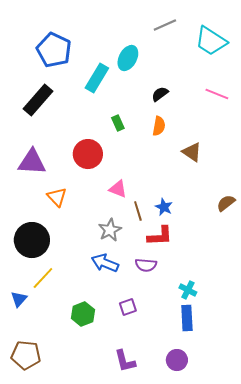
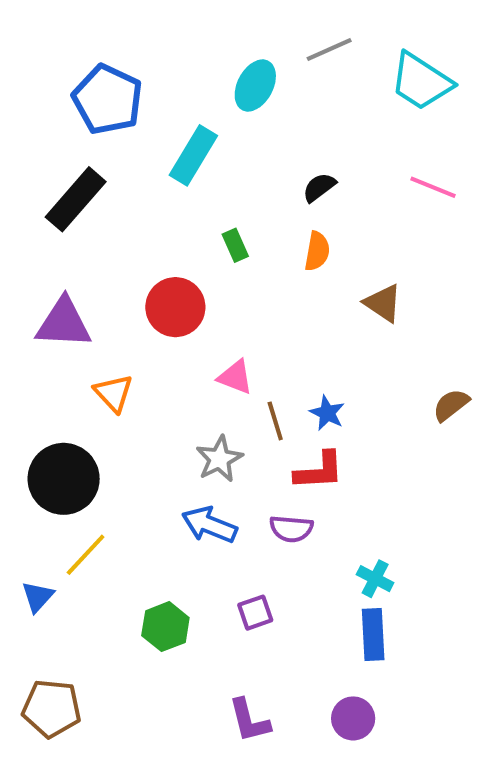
cyan ellipse: (128, 58) -> (255, 85), moved

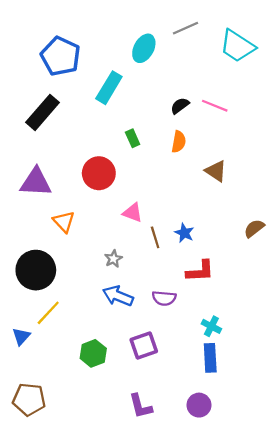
pink line: (433, 187) -> (215, 106), moved
gray star: (219, 459) -> (113, 259), moved, size x0.7
red L-shape: (319, 471) -> (200, 271), moved
purple square: (255, 613) -> (144, 345), size x1.4

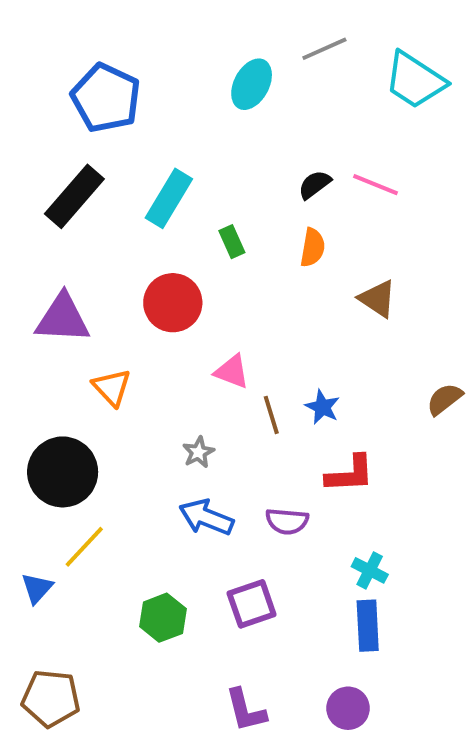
cyan rectangle: (109, 88) -> (169, 198), moved

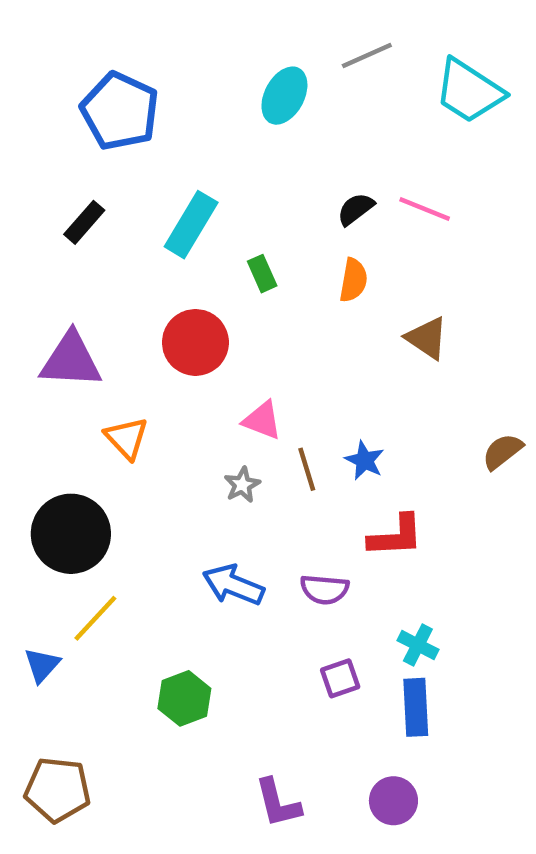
black rectangle: (74, 196) -> (84, 222), size x0.6
gray star: (198, 452) -> (242, 485), moved
purple square: (252, 604) -> (340, 678), moved, size x0.7

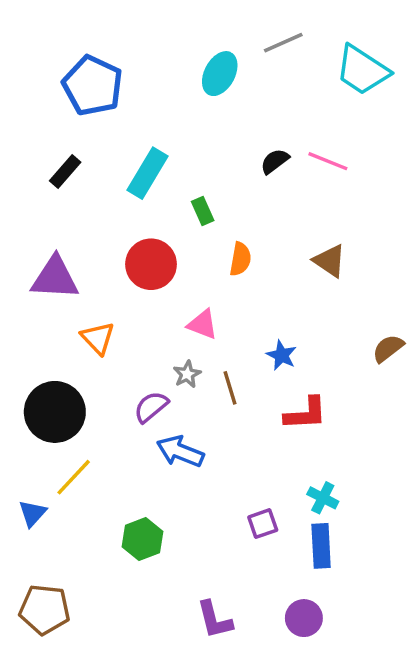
orange semicircle: (353, 280) -> (240, 259), moved
brown line: (307, 469) -> (230, 388), moved
purple semicircle: (325, 589) -> (151, 407), moved, turned 135

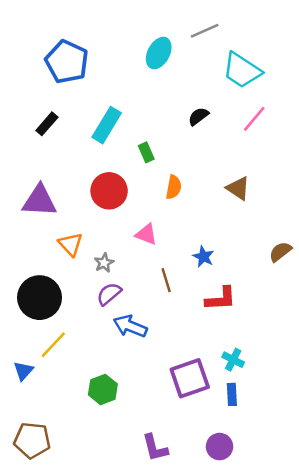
cyan trapezoid: (362, 70) -> (242, 70), moved
pink line: (328, 161) -> (254, 119), moved, turned -72
gray star: (187, 374) -> (104, 263), moved
purple square: (263, 524) -> (190, 378), size x1.8
blue rectangle: (321, 546) -> (232, 394), size x0.7

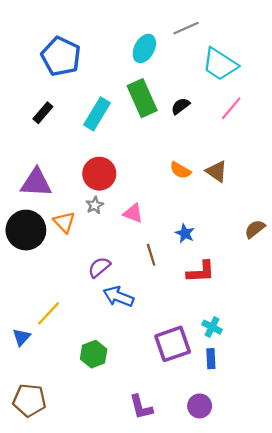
green rectangle: (146, 152) -> (142, 98), moved, size x2.0
orange semicircle: (174, 187) -> (180, 170), moved, turned 110
gray star: (104, 263) -> (95, 205), moved
black circle: (40, 298) -> (26, 230), moved

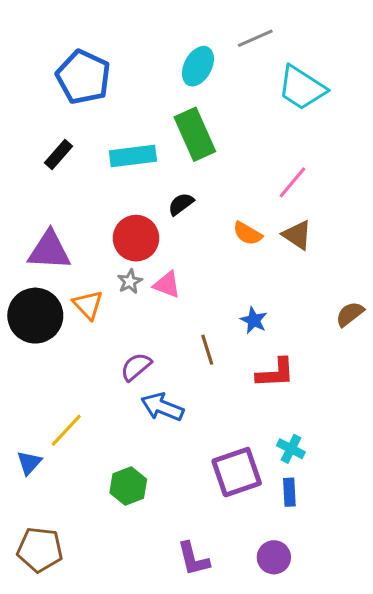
black semicircle: (180, 106) -> (181, 204), moved
pink line: (231, 108) -> (292, 182), moved
cyan rectangle: (97, 114) -> (133, 156), turned 52
pink triangle: (133, 213) -> (167, 285), moved

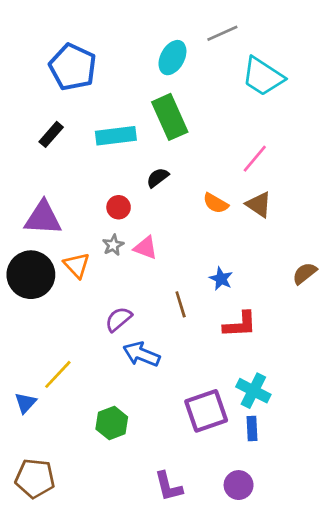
red circle: (136, 238) -> (119, 207), size x0.6
cyan cross: (291, 449) -> (253, 391), size x1.4

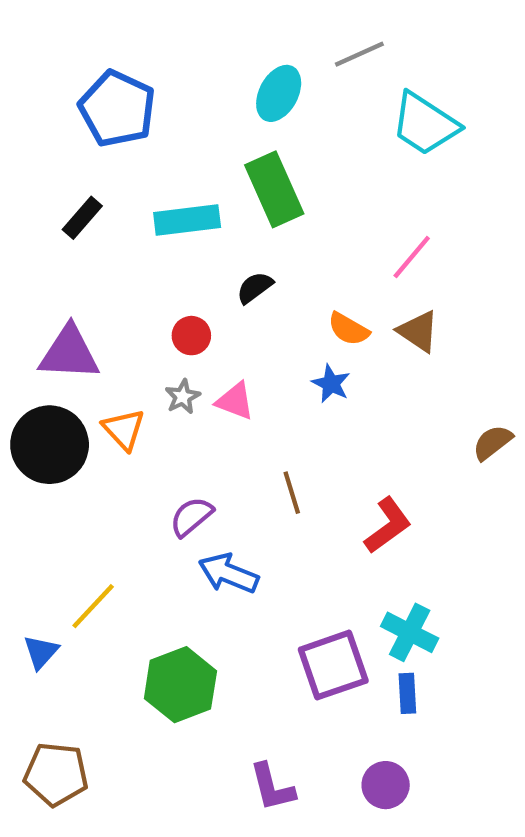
blue star: (221, 279) -> (331, 384), moved
red L-shape: (240, 325) -> (388, 525), turned -33
green hexagon: (112, 423) -> (180, 685), size x1.4

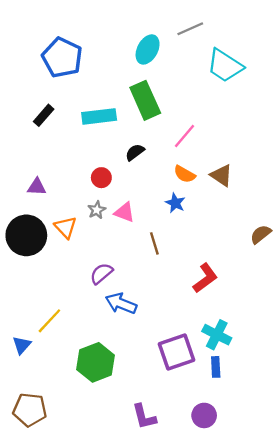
pink line: (412, 257) -> (184, 136), moved
purple triangle: (69, 353) -> (37, 187), size x0.6
brown line: (292, 493) -> (154, 243), moved

